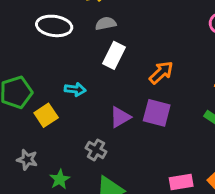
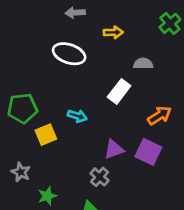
gray semicircle: (106, 24) -> (143, 64), moved
gray cross: (96, 150) -> (100, 177), moved

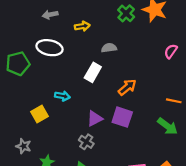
green pentagon: (22, 108) -> (18, 64), moved

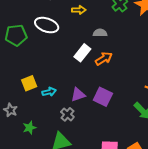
orange arrow: (127, 87) -> (104, 59), moved
cyan arrow: (62, 96) -> (49, 92), moved, turned -32

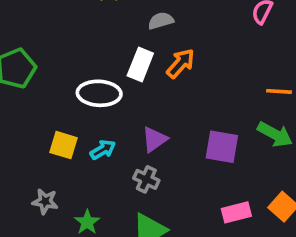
white ellipse: (47, 25) -> (99, 93), moved
yellow square: (29, 83) -> (63, 145), turned -35
purple square: (103, 97) -> (222, 147), moved

